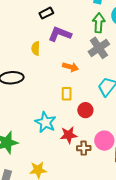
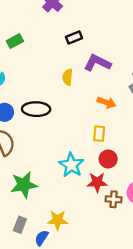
black rectangle: (46, 13) -> (74, 38), moved
red circle: (85, 110) -> (108, 159), moved

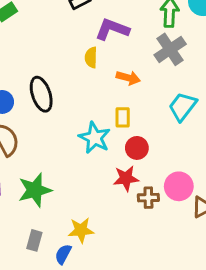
yellow semicircle: (68, 77) -> (91, 57), moved
black ellipse: (36, 109) -> (41, 94), turned 76
cyan star: (71, 165) -> (95, 138), moved

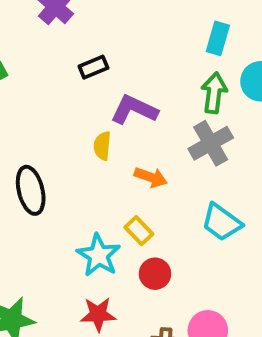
cyan trapezoid: (183, 107) -> (222, 222), turned -96
yellow rectangle: (123, 117) -> (139, 231), turned -48
red star: (126, 178) -> (98, 314), moved

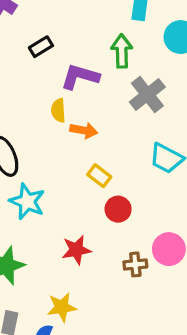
green arrow: (214, 93) -> (122, 51), moved
orange arrow: (151, 177) -> (84, 130), moved
cyan star: (99, 255) -> (27, 202), moved

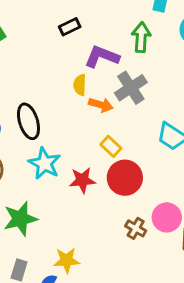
gray cross: (147, 95) -> (131, 88), moved
red circle: (118, 209) -> (125, 178), size x1.5
red star: (76, 250) -> (82, 180), moved
brown cross: (135, 264) -> (136, 228), turned 30

